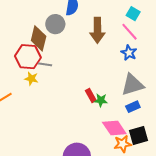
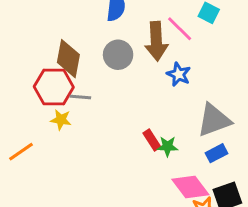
gray circle: (55, 24) -> (118, 55), moved
pink line: (129, 32) -> (180, 29), moved
blue star: (129, 53) -> (179, 74), moved

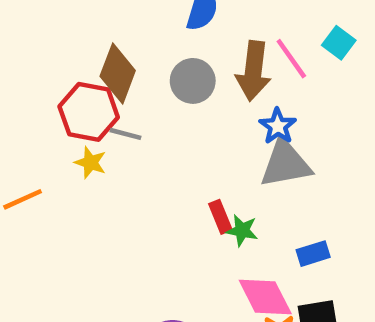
gray triangle: (214, 120) -> (285, 164), moved

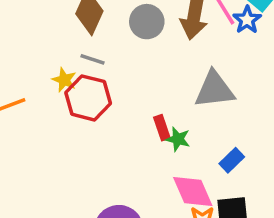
red hexagon: (89, 112) -> (88, 98), moved
blue star: (278, 126) -> (247, 20), moved
blue rectangle: (313, 254) -> (232, 160), turned -30

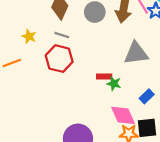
yellow star: (64, 80) -> (29, 36), moved
red rectangle: (162, 128) -> (104, 77), turned -72

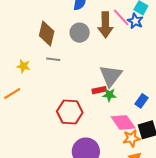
gray triangle: (136, 53) -> (111, 76), moved, turned -35
red hexagon: (59, 59) -> (70, 112), moved

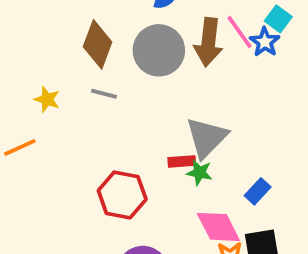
gray circle: (80, 33) -> (159, 50), size x1.4

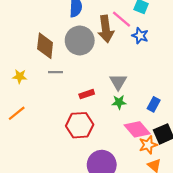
blue star: (265, 42) -> (140, 36), moved
yellow star: (47, 99) -> (20, 76), moved
gray triangle: (207, 138) -> (118, 82), size x0.7
red rectangle: (182, 161) -> (87, 94), moved

